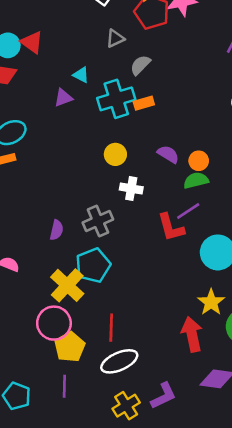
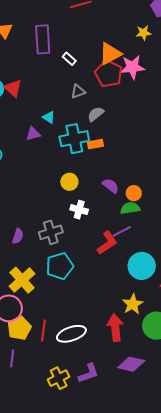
red L-shape: (171, 227) -> (107, 243), turned -115
cyan pentagon: (93, 265) -> (60, 266), moved
red line: (111, 328) -> (43, 331), moved
white ellipse: (119, 361) -> (71, 334), moved

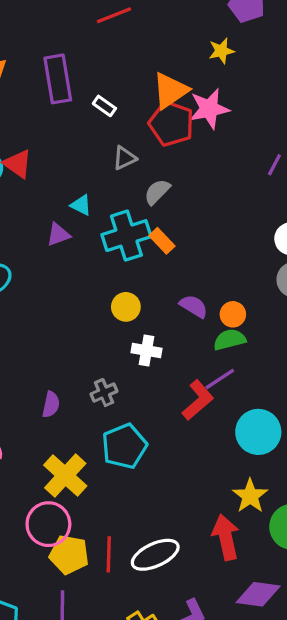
orange rectangle: (95, 144) -> (162, 241), turned 63
gray cross: (51, 232) -> (104, 393), size x0.7
yellow pentagon: (19, 328) -> (69, 555), turned -30

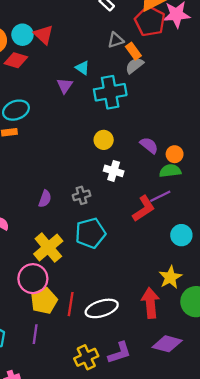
purple triangle: (58, 235) -> (65, 86), turned -42
orange rectangle: (162, 241) -> (133, 51), moved
cyan circle: (258, 432) -> (181, 235), size x0.7
yellow pentagon: (69, 555) -> (44, 301), turned 30

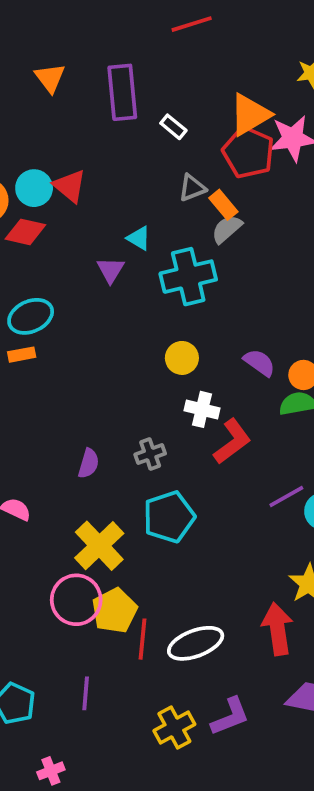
purple line: (160, 196) -> (286, 497), moved
red L-shape: (144, 209) -> (232, 441), moved
yellow pentagon: (44, 301) -> (114, 611), moved

